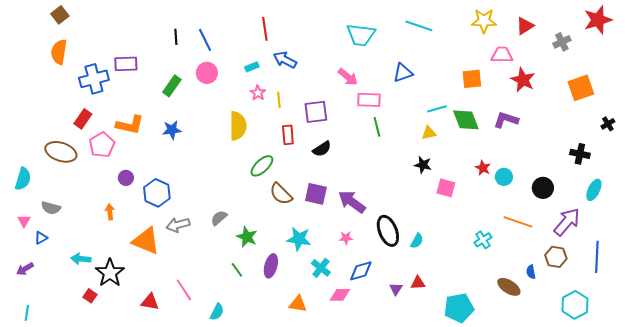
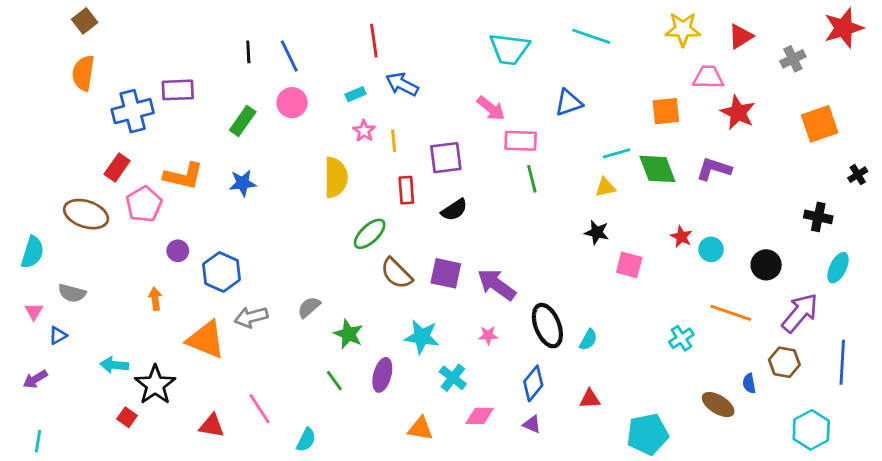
blue diamond: (361, 271) -> (533, 383), moved, turned -35
purple triangle: (396, 289) -> (532, 424), moved, turned -40

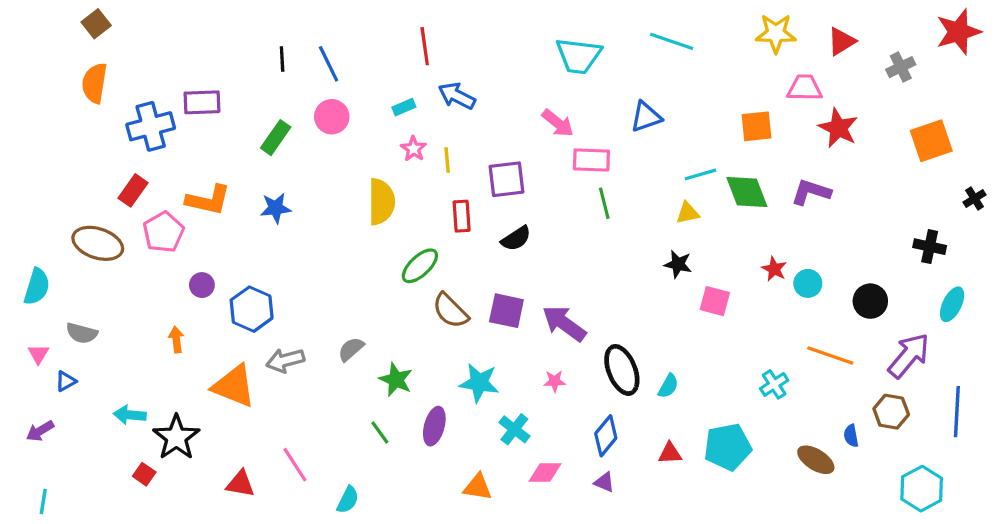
cyan pentagon: (648, 434) -> (728, 447), moved

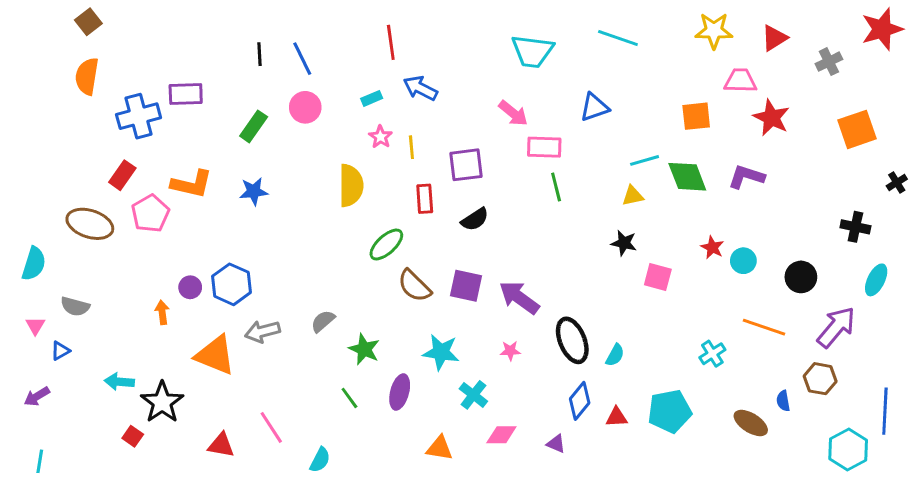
purple circle: (202, 285) -> (190, 287), moved
blue line: (957, 412) -> (885, 411), moved
blue diamond: (606, 436) -> (580, 401), moved

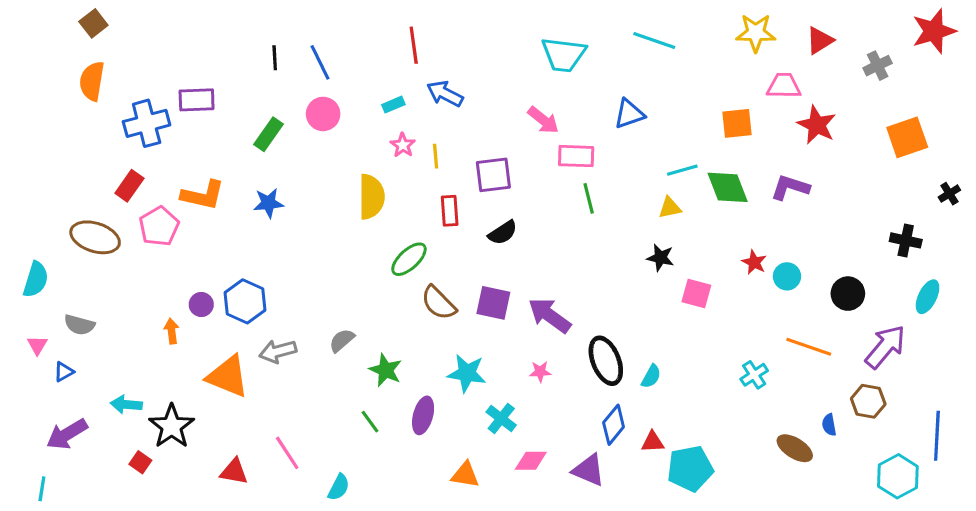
purple arrow: (37, 396) -> (67, 434), moved, size x1.5
cyan pentagon: (670, 411) -> (690, 468), moved
purple triangle: (556, 444) -> (589, 470), size x1.6

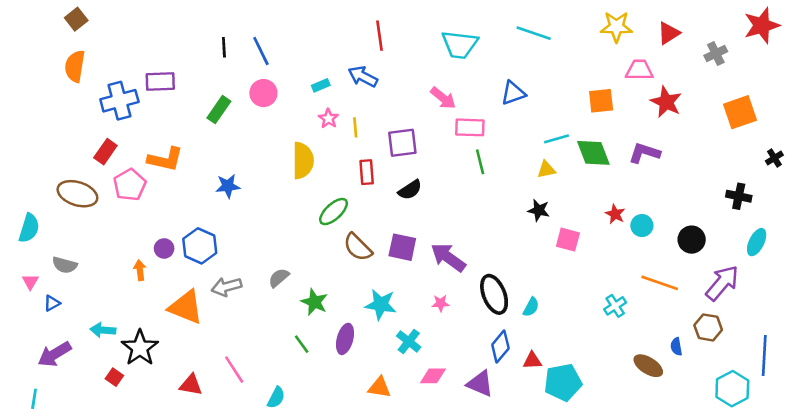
red line: (414, 45) -> (379, 36), moved
blue star: (268, 203) -> (228, 186), moved

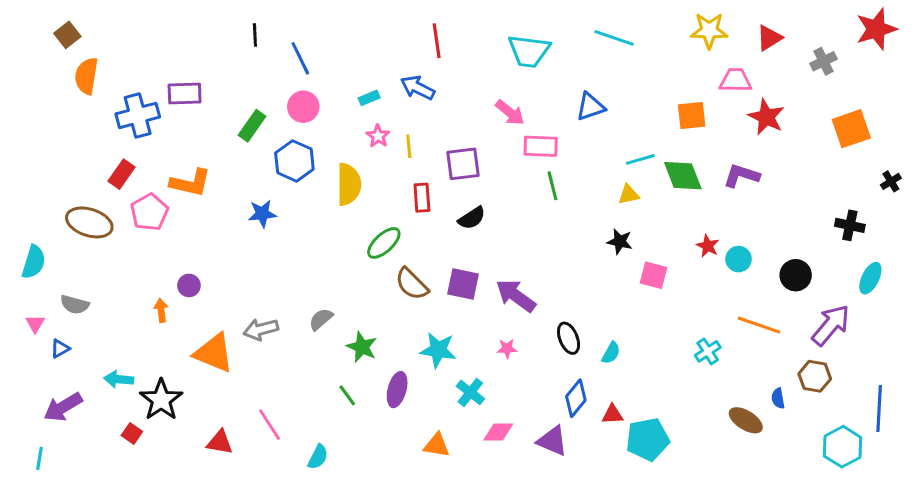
brown square: (76, 19) -> (67, 35), moved
black line: (224, 47) -> (255, 35), moved
blue hexagon: (200, 246) -> (294, 161), moved
black ellipse: (494, 294) -> (569, 338), size x0.7

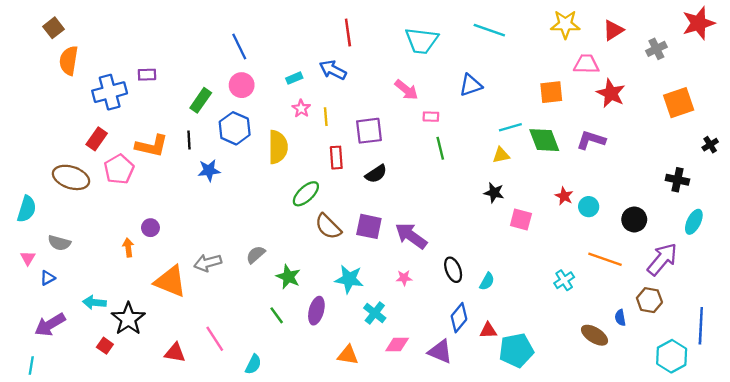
black line: (255, 35) -> (189, 140), moved
purple rectangle: (185, 94) -> (147, 75), size x0.7
pink rectangle: (541, 146) -> (431, 117), size x0.6

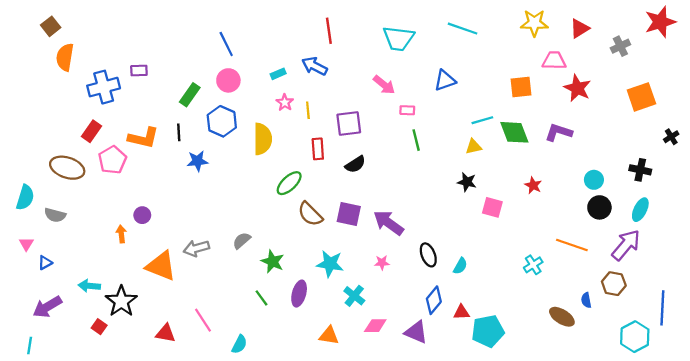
cyan circle: (589, 207) -> (594, 180), moved
cyan ellipse: (694, 222) -> (640, 210), moved
gray semicircle: (59, 243) -> (55, 215), moved

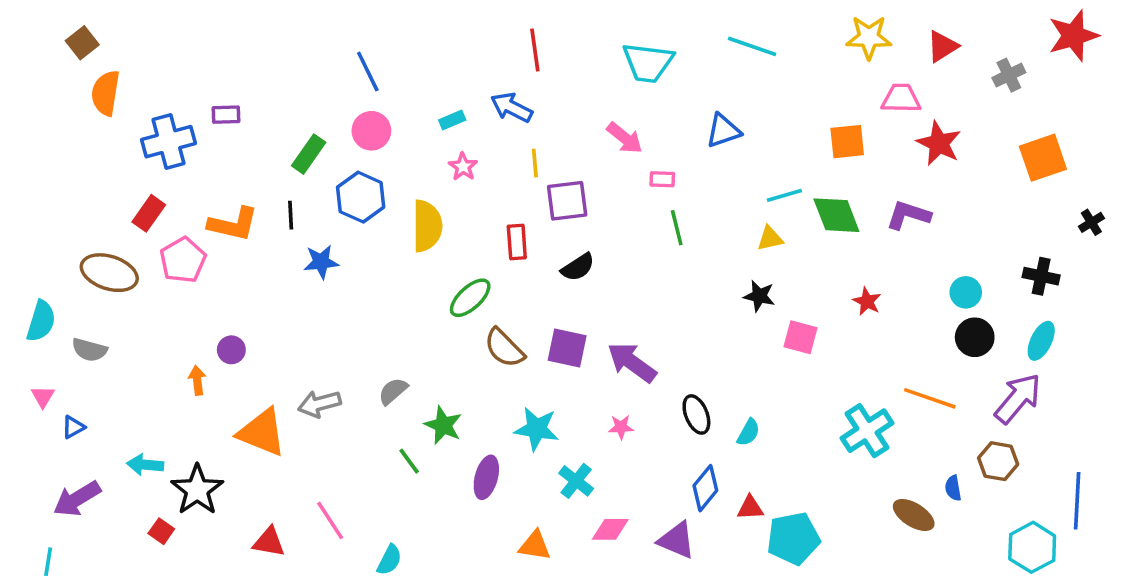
yellow line: (308, 110) -> (535, 163), moved
cyan cross: (533, 265) -> (867, 431), size x1.6
green line: (262, 298) -> (409, 461), moved

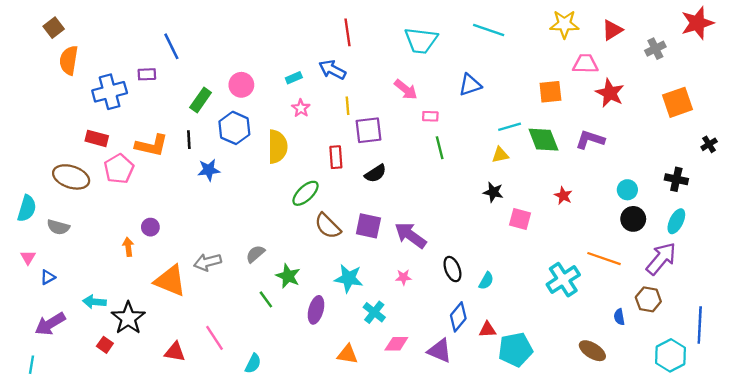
blue line: (368, 72) -> (171, 46), moved
red rectangle: (149, 213) -> (97, 138), turned 70
brown ellipse: (914, 515) -> (592, 351), moved

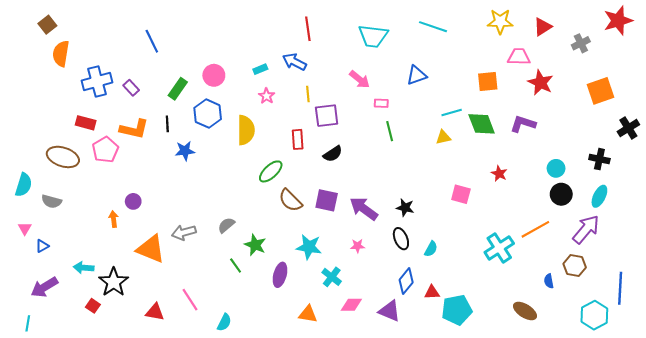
purple rectangle: (147, 74) -> (131, 88), moved, turned 49
black cross: (709, 144) -> (628, 128), size x1.5
black star: (493, 192) -> (405, 208), moved
orange line: (604, 259) -> (535, 229), turned -48

